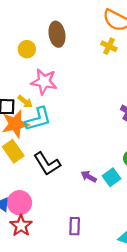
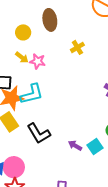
yellow cross: (109, 46) -> (77, 47), moved, turned 32
pink star: (44, 82) -> (38, 61), size x0.7
yellow arrow: (25, 102) -> (22, 57), moved

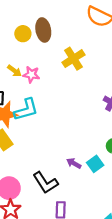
yellow circle: (23, 32) -> (23, 34), moved
yellow cross: (77, 47) -> (73, 59), size x1.5
black L-shape: (39, 133) -> (45, 183), moved

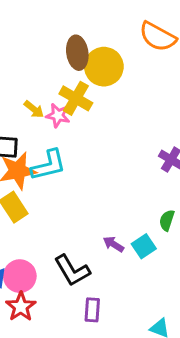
yellow circle: (23, 34) -> (104, 67), moved, size x1.6
yellow cross: (73, 59) -> (76, 98), moved, turned -30

